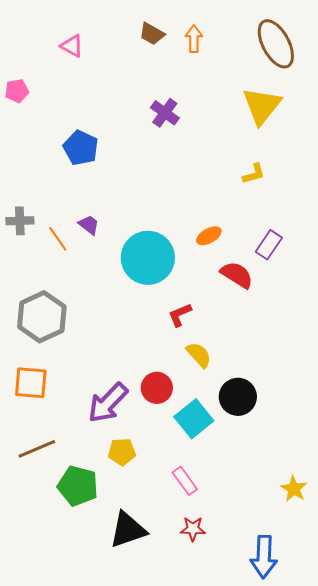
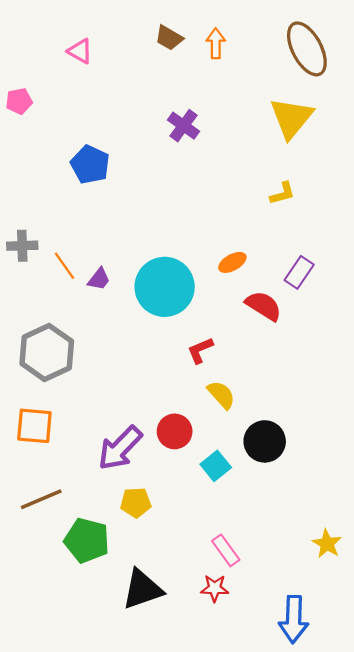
purple trapezoid: (89, 225) -> (99, 279), moved, turned 90
cyan square: (194, 419) -> (216, 466), size x0.7
pink rectangle: (185, 481) -> (226, 550), moved

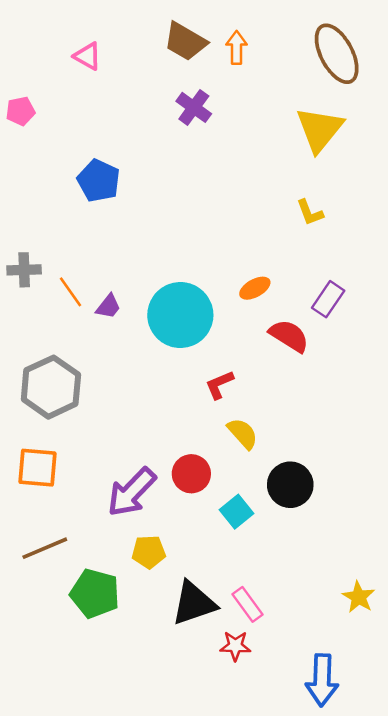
brown trapezoid: (169, 38) -> (185, 42), size x1.4
purple cross: (183, 126) -> (194, 107), moved
yellow L-shape: (282, 193) -> (310, 212), turned 84
black triangle: (142, 589) -> (194, 603), moved

